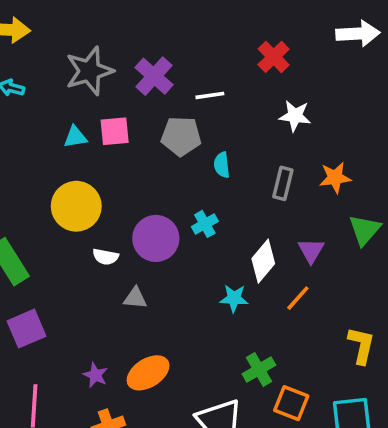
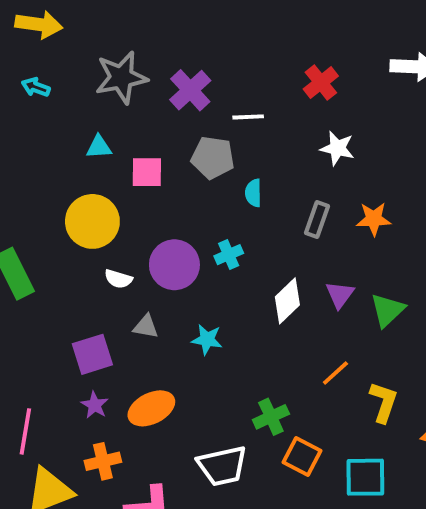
pink square: (115, 131) -> (147, 172), moved
green triangle: (365, 230) -> (387, 310), moved
cyan star: (234, 298) -> (207, 340), moved
orange line: (298, 298) -> (335, 373), moved
purple square: (27, 329) -> (92, 354), moved

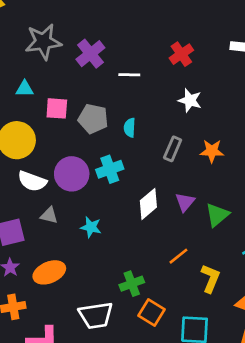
gray pentagon: (213, 158) -> (93, 119), moved
cyan cross: (229, 255) -> (110, 169), size x1.4
white semicircle: (118, 279) -> (32, 181), size x1.5

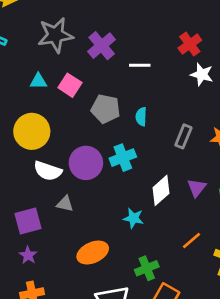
white star: (190, 100) -> (202, 74), moved
pink square: (57, 108) -> (70, 85), moved, turned 30
cyan star: (91, 227) -> (133, 218), moved
orange ellipse: (49, 272) -> (93, 253), moved

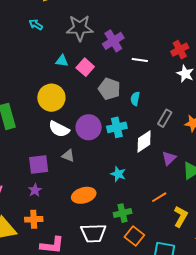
white diamond: (161, 190) -> (144, 141), moved

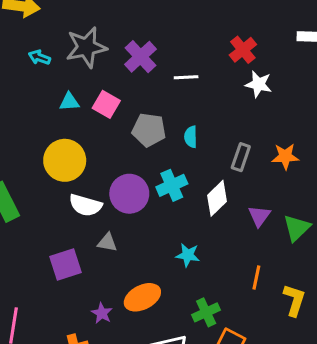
cyan arrow: (36, 25) -> (39, 57), moved
purple star: (35, 190) -> (102, 313), moved
orange line: (159, 197) -> (256, 278), turned -35

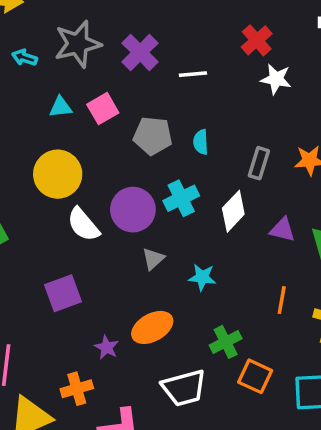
pink square: (106, 104) -> (103, 109), turned 32
white semicircle: (85, 205) -> (83, 225), turned 36
purple triangle: (259, 216) -> (282, 230), turned -50
gray triangle: (107, 242) -> (153, 259), moved, turned -50

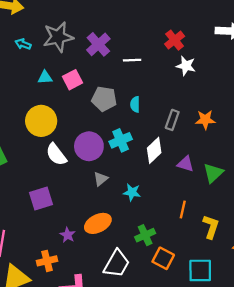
white trapezoid: (184, 388) -> (117, 264), turned -48

